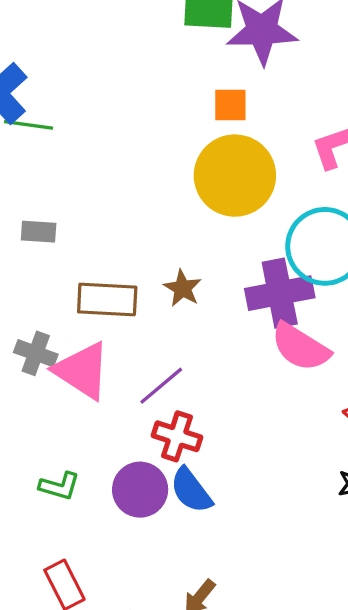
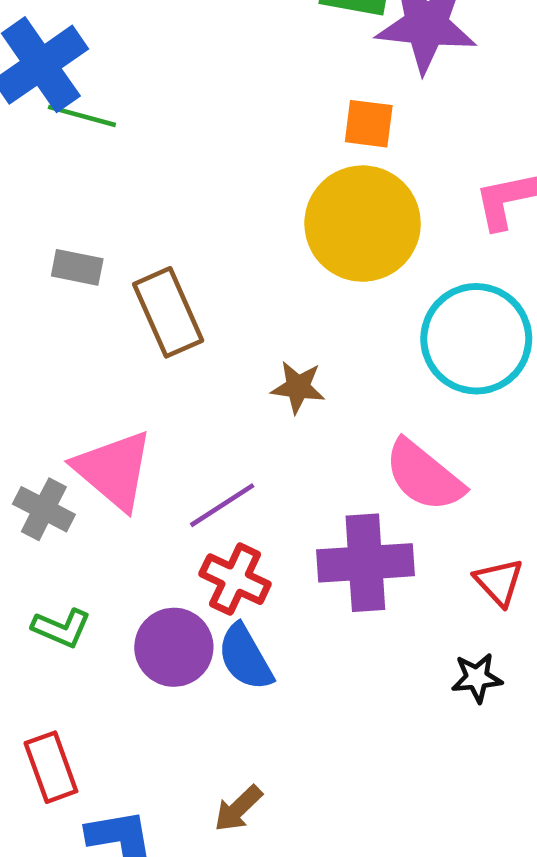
brown star: (183, 288) -> (298, 387), moved, turned -30
purple cross: (280, 293) -> (365, 563), moved
brown rectangle: (107, 299) -> (168, 312), moved, turned 56
gray cross: (36, 353) -> (44, 509), moved

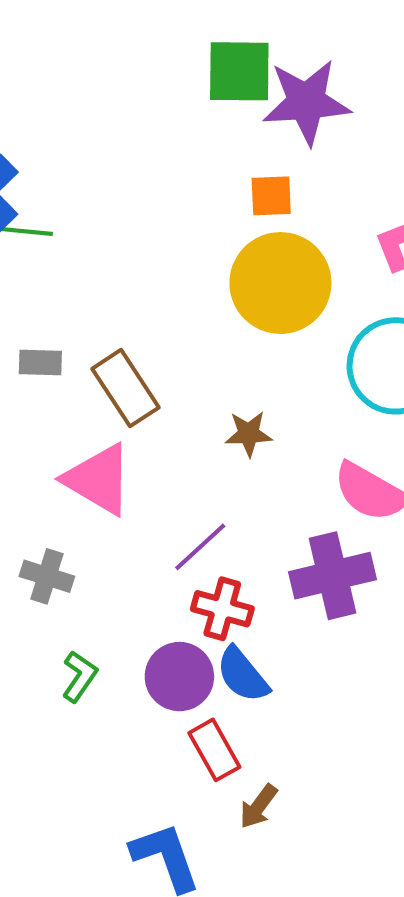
pink triangle: (114, 470) -> (98, 479), moved
green L-shape: (61, 628) -> (79, 676), turned -69
red rectangle: (51, 767) -> (214, 750), moved

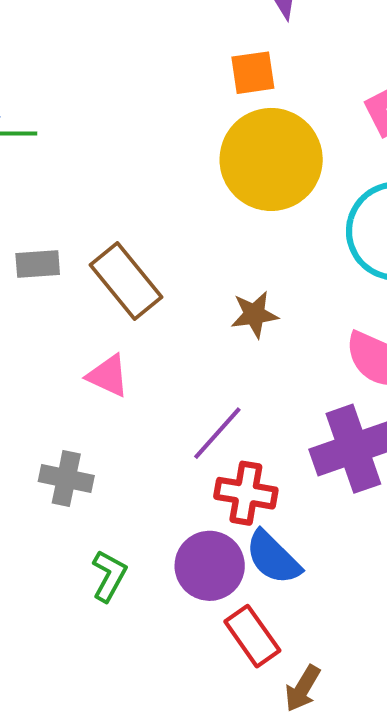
pink triangle: (98, 479) -> (108, 376), size x0.6

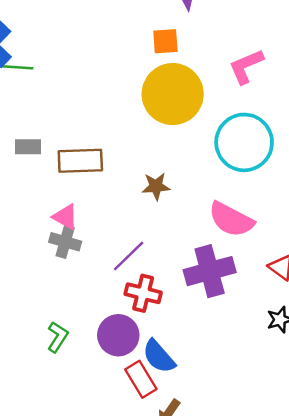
brown rectangle: (126, 281) -> (80, 161), turned -57
gray cross: (66, 478) -> (65, 242), moved
blue semicircle: (273, 558) -> (159, 356), moved

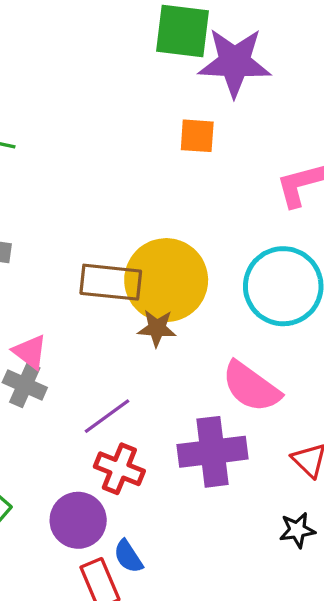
yellow circle: (173, 94) -> (166, 280), moved
brown rectangle: (80, 161) -> (111, 282), moved
blue semicircle: (159, 356) -> (128, 556), size x0.7

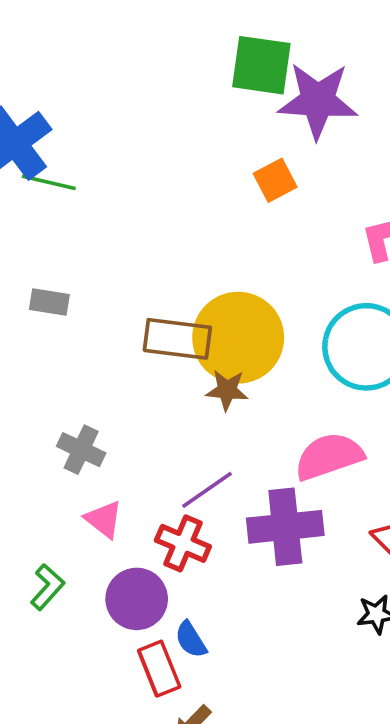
orange square: (197, 136) -> (275, 180), turned -33
pink triangle: (30, 352) -> (104, 519), moved
pink semicircle: (251, 387) -> (329, 456), turned 124
purple line: (107, 416) -> (207, 490), moved

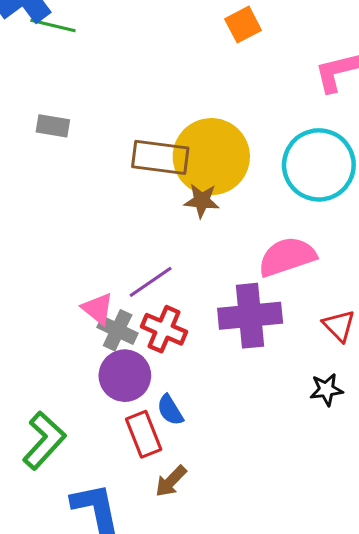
gray cross: (81, 450) -> (118, 330), moved
purple line: (207, 490) -> (151, 282), moved
green L-shape: (47, 587) -> (44, 441), moved, size x1.5

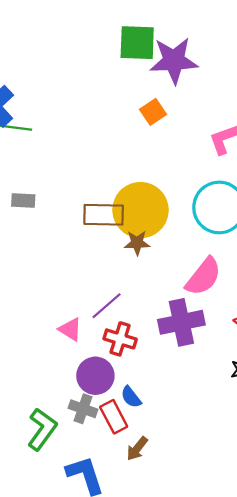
pink semicircle: (287, 257) -> (203, 277), turned 153
gray cross: (118, 330) -> (83, 409), moved

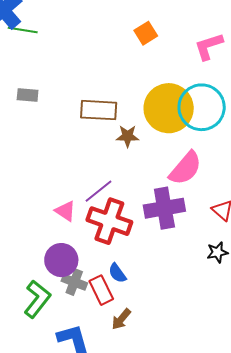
orange square: (153, 112) -> (146, 33), moved
yellow circle: (141, 210) -> (169, 108), moved
red cross: (120, 339) -> (109, 221), size x1.5
purple circle: (95, 376) -> (61, 260), moved

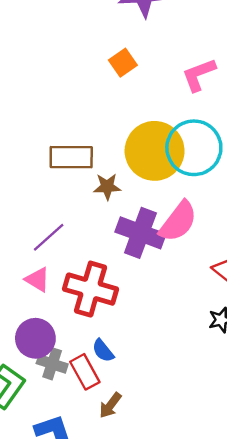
purple line: (98, 191) -> (49, 237), moved
purple cross: (164, 208) -> (140, 233), moved, turned 33

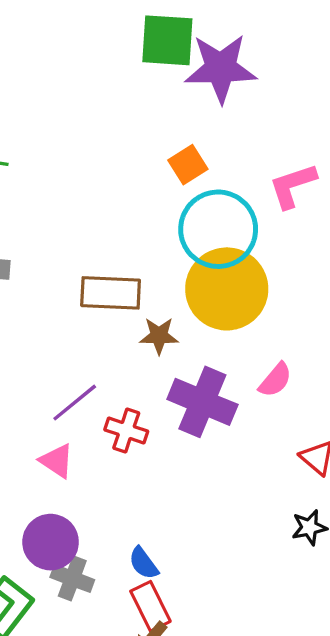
cyan circle: (194, 148) -> (218, 229), moved
pink semicircle: (178, 222) -> (275, 380), moved, size x0.6
red cross: (91, 289) -> (126, 430), moved, size x0.6
red rectangle: (85, 372) -> (150, 606), moved

